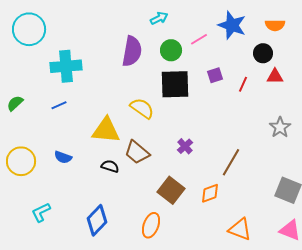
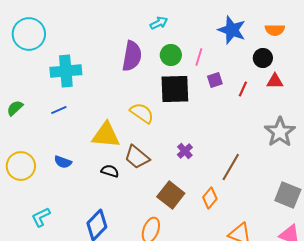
pink line: (199, 39) -> (199, 57), moved, turned -42
gray star: (280, 127) -> (280, 132), size x1.4
orange diamond: (210, 193) -> (210, 198), turned -30

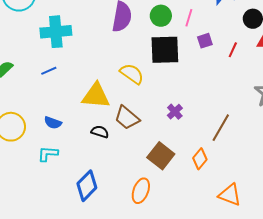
cyan L-shape: (41, 217) -> (48, 154), moved, turned 30

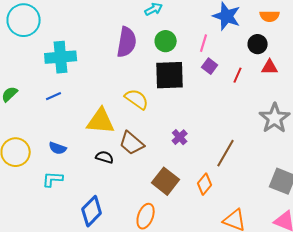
pink line: (189, 18) -> (204, 43), moved
purple square: (205, 41) -> (210, 66), turned -35

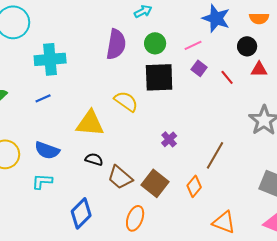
pink line: (204, 43) -> (193, 45), turned 48
red line: (238, 75) -> (227, 77), turned -63
brown trapezoid: (132, 143) -> (120, 177), moved
blue semicircle: (58, 148) -> (47, 150), size x1.4

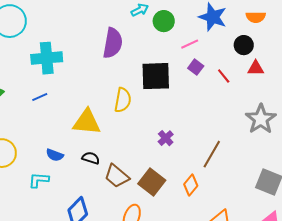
green circle: (155, 43) -> (164, 21), moved
yellow semicircle: (126, 101) -> (123, 100), turned 65
blue semicircle: (47, 150) -> (55, 155), moved, size x0.7

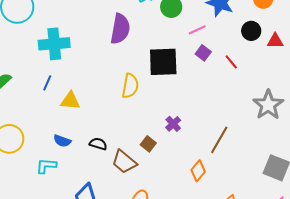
red triangle: (256, 68) -> (275, 41), moved
blue line: (40, 97) -> (47, 83), turned -42
yellow triangle: (87, 122) -> (70, 101), moved, size x0.7
brown square: (152, 182) -> (148, 144), moved, size x0.6

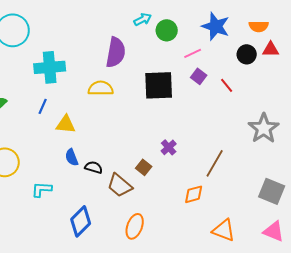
red triangle: (275, 41) -> (271, 49), moved
yellow semicircle: (130, 86) -> (101, 88), moved, turned -100
blue semicircle: (62, 141) -> (72, 157), moved, turned 48
orange diamond: (198, 171) -> (194, 194), turned 35

